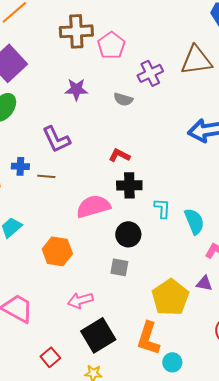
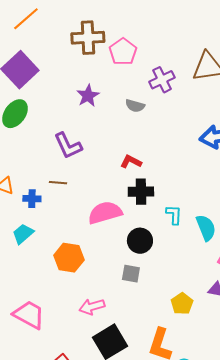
purple star: (76, 89) -> (88, 96), turned -30
blue cross: (20, 166) -> (32, 199), moved
yellow pentagon: (170, 297) -> (182, 304), size x0.6

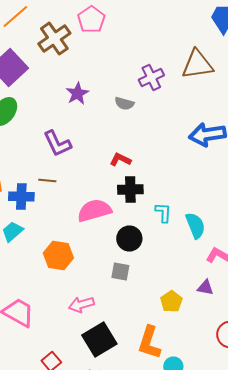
brown cross: (88, 38) -> (54, 38), moved, turned -32
pink pentagon: (123, 52) -> (91, 20), moved
blue cross: (32, 199) -> (21, 196), size x1.4

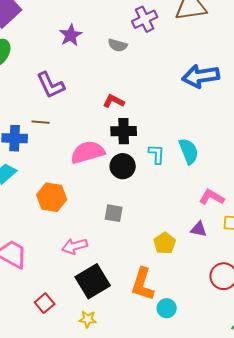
cyan semicircle: (195, 226) -> (189, 151), moved
black circle: (129, 238) -> (123, 166), moved

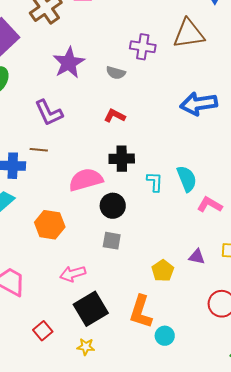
purple cross: (145, 19) -> (143, 47), turned 35
purple star: (71, 35) -> (69, 63), size x1.4
red L-shape: (114, 101) -> (115, 116), moved
black circle: (123, 166) -> (113, 206), moved
pink L-shape: (212, 197) -> (210, 205), moved

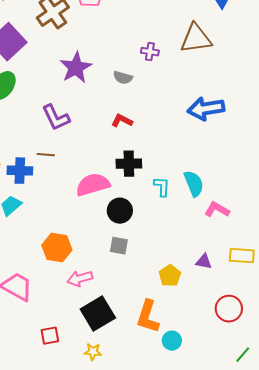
purple cross: (143, 47) -> (150, 52), size x0.7
orange hexagon: (50, 225) -> (57, 248), moved
red square: (43, 331) -> (50, 336), turned 30

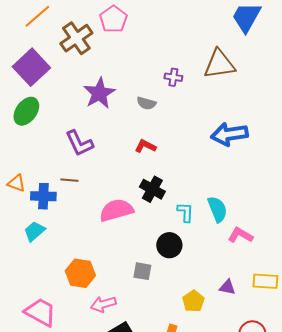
black cross: (129, 164) -> (152, 189), turned 30
black circle: (120, 211) -> (169, 245), moved

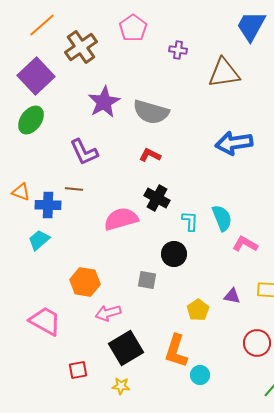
pink pentagon: (113, 19) -> (133, 28), moved
purple cross: (173, 77) -> (178, 50), moved
gray semicircle: (146, 103) -> (151, 112), size x1.8

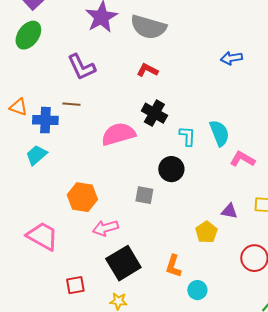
blue arrow: (234, 143) -> (231, 58), size x0.6
yellow pentagon: (198, 310) -> (206, 232), moved
orange L-shape: (176, 351) -> (173, 266), size x0.7

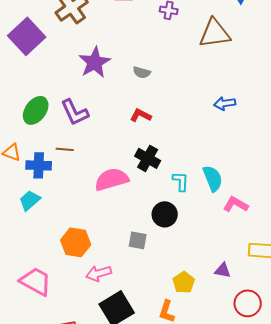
gray semicircle: (148, 27) -> (142, 72), size x0.5
green ellipse: (28, 35) -> (36, 110), moved
purple triangle: (229, 211) -> (223, 270), moved
yellow pentagon: (206, 232) -> (184, 282), moved

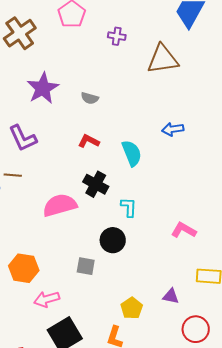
cyan semicircle: (213, 178) -> (132, 153), moved

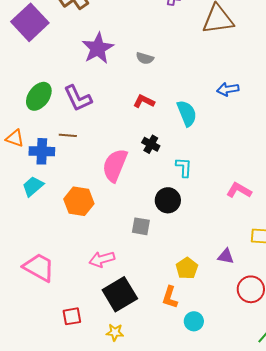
black cross: (96, 184) -> (151, 144), size x0.7
pink semicircle: (60, 205) -> (115, 165), turned -52
orange hexagon: (24, 268) -> (79, 201), moved

